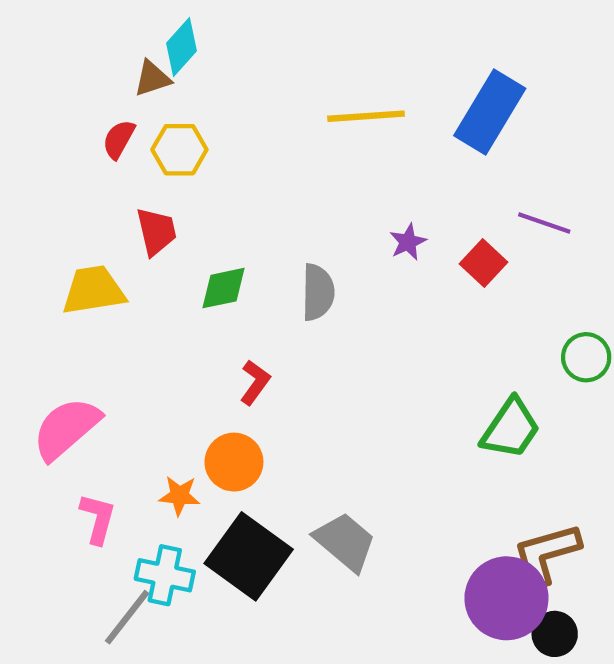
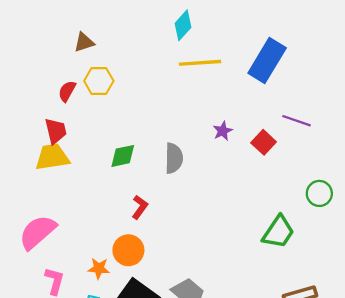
cyan diamond: (182, 47) -> (183, 25), moved
red semicircle: (119, 139) -> (67, 91), moved
red trapezoid: (156, 231) -> (56, 131), moved

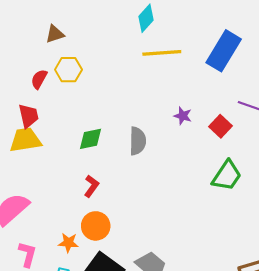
purple star: (223, 131) -> (183, 116), turned -30
red L-shape: (140, 207) -> (91, 186), moved
green trapezoid: (278, 232) -> (227, 176), moved

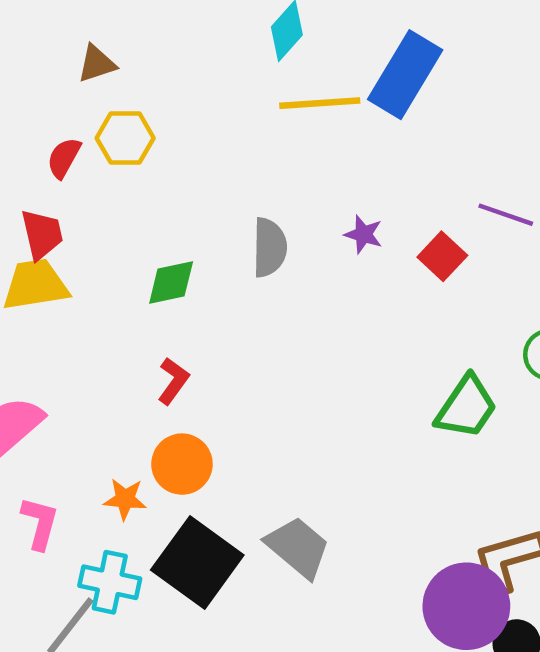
blue rectangle: (224, 51) -> (405, 75), moved
gray semicircle: (138, 141) -> (269, 247), moved
green trapezoid: (227, 176) -> (466, 407), moved

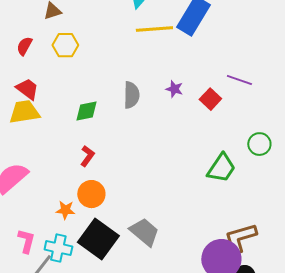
red semicircle: (64, 158) -> (24, 46), moved
red trapezoid: (42, 234) -> (27, 89), turned -40
pink L-shape: (40, 523) -> (26, 241), moved

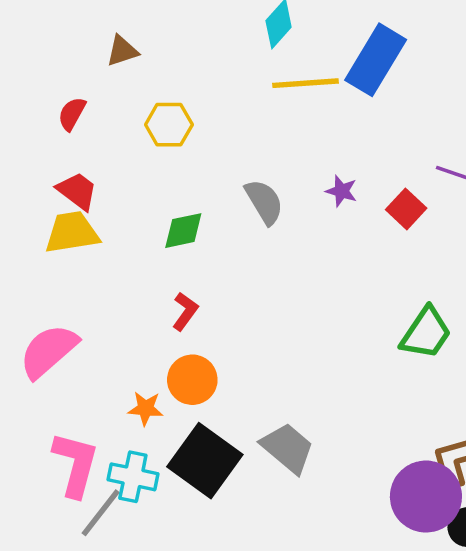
yellow hexagon: (65, 45) -> (169, 125), moved
gray semicircle: (131, 95) -> (264, 202), turned -32
pink L-shape: (26, 241) -> (75, 464), size x1.5

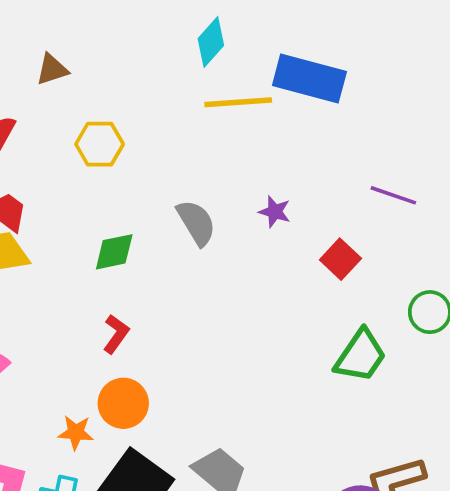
blue rectangle: (376, 60) -> (309, 78), turned 74
red square: (406, 209) -> (340, 259), moved

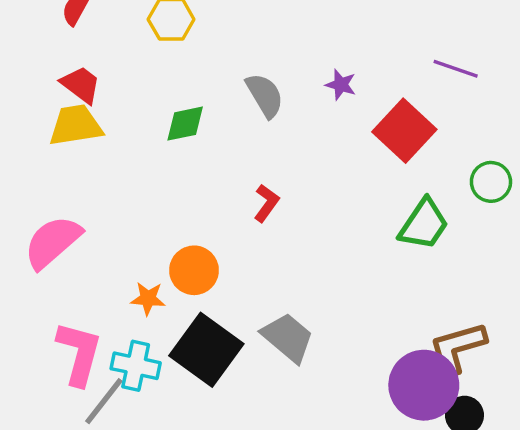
red square: (340, 259) -> (404, 131), size x1.6
red L-shape: (116, 334) -> (266, 203), moved

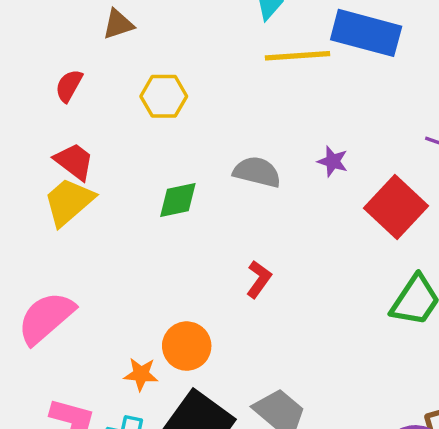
gray semicircle: (265, 95) -> (257, 172), turned -45
yellow trapezoid: (76, 125) -> (69, 202), turned -32

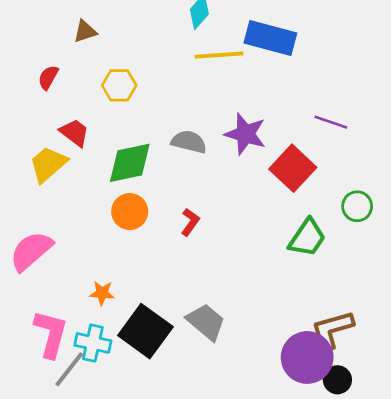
red trapezoid: (74, 161) -> (74, 133), moved
purple star: (333, 161) -> (245, 134), size x1.8
green diamond: (178, 200) -> (130, 163), size x1.5
orange circle: (187, 346) -> (130, 212), moved

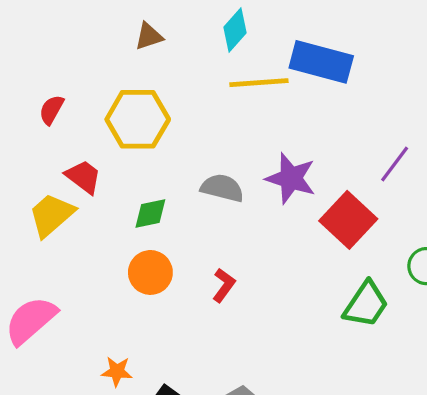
brown triangle: (85, 31) -> (149, 36), moved
yellow hexagon: (119, 85) -> (138, 119), size x1.5
purple line: (331, 122) -> (395, 164), turned -72
green diamond: (130, 163) -> (150, 213), size x0.6

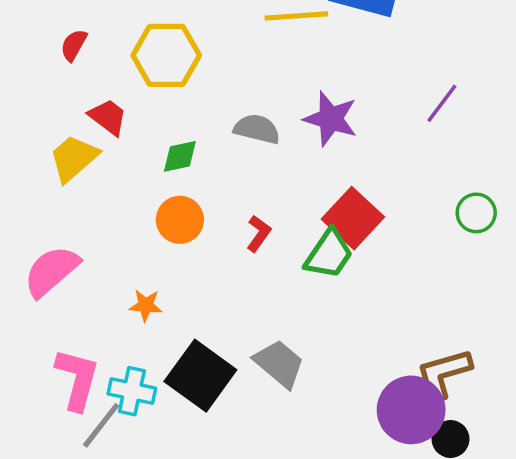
red square: (348, 220) -> (353, 218), moved
green trapezoid: (366, 304) -> (329, 254), moved
orange star: (117, 371) -> (146, 305), moved

